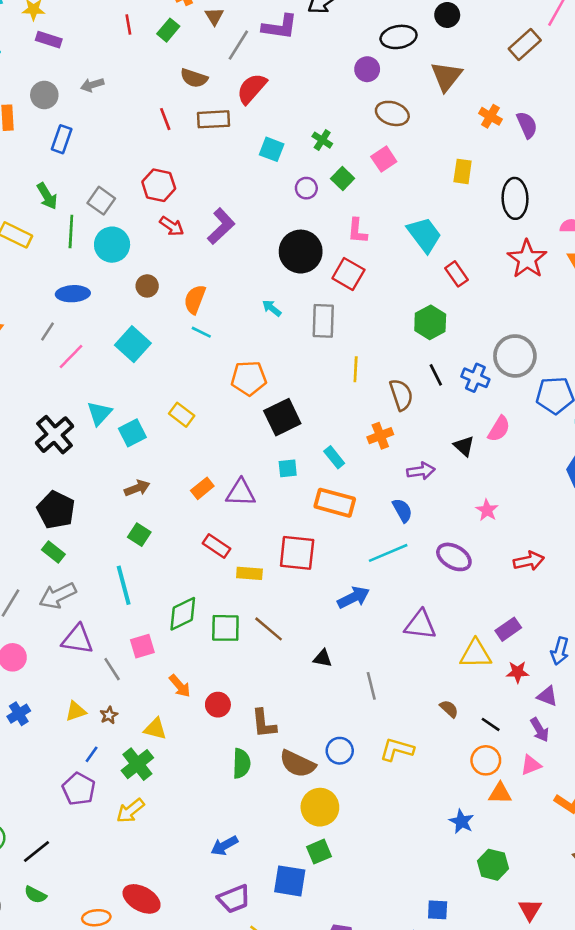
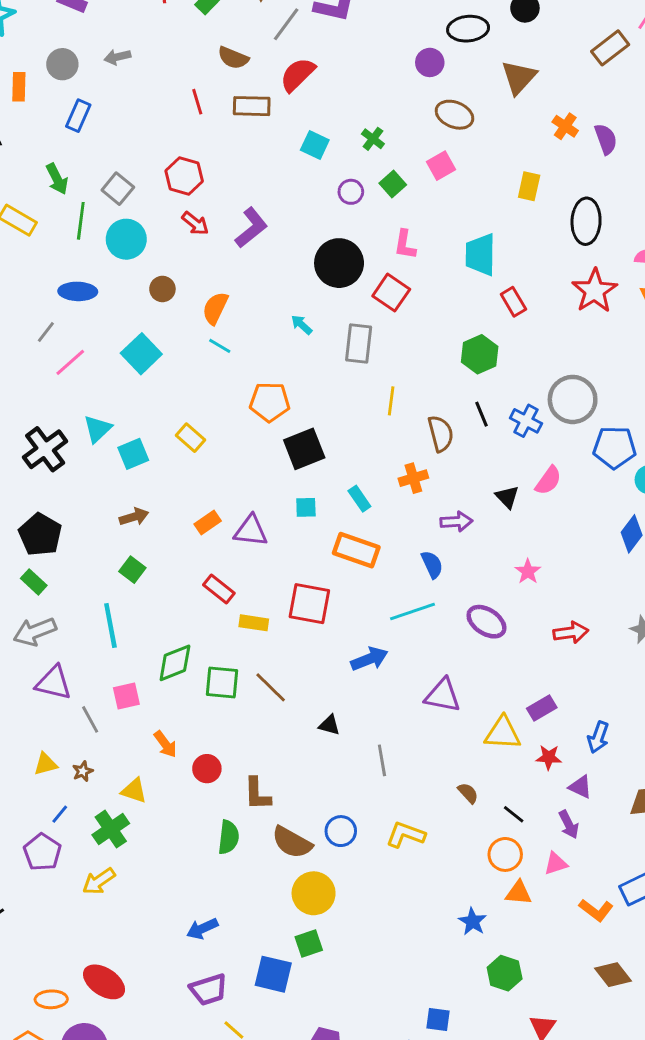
cyan trapezoid: (424, 235) -> (480, 255), turned -147

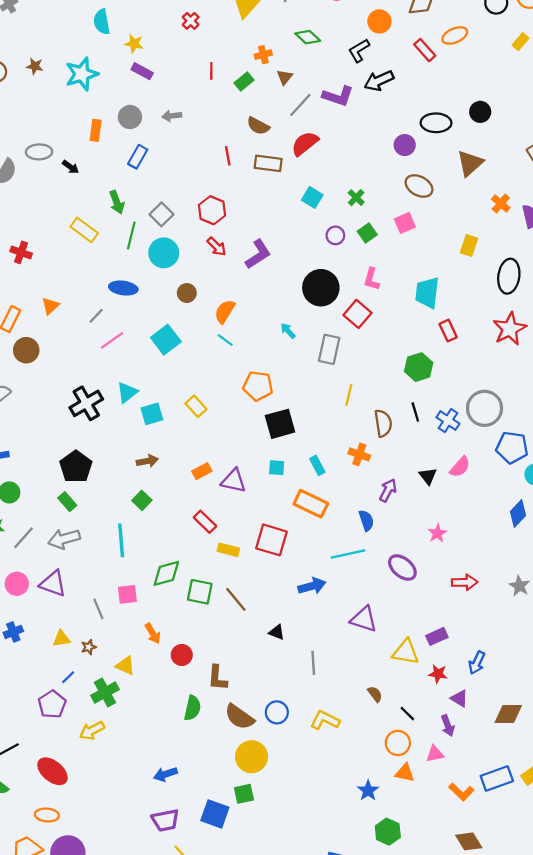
orange cross: (413, 478) -> (359, 454), turned 30
purple arrow: (456, 522) -> (388, 490), turned -65
purple triangle: (54, 683) -> (53, 584), moved
red ellipse: (104, 982) -> (52, 771), moved

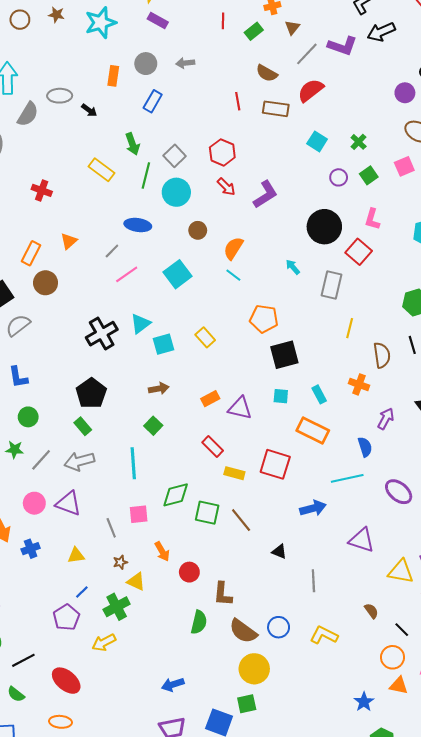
brown star: (89, 647) -> (120, 562), moved

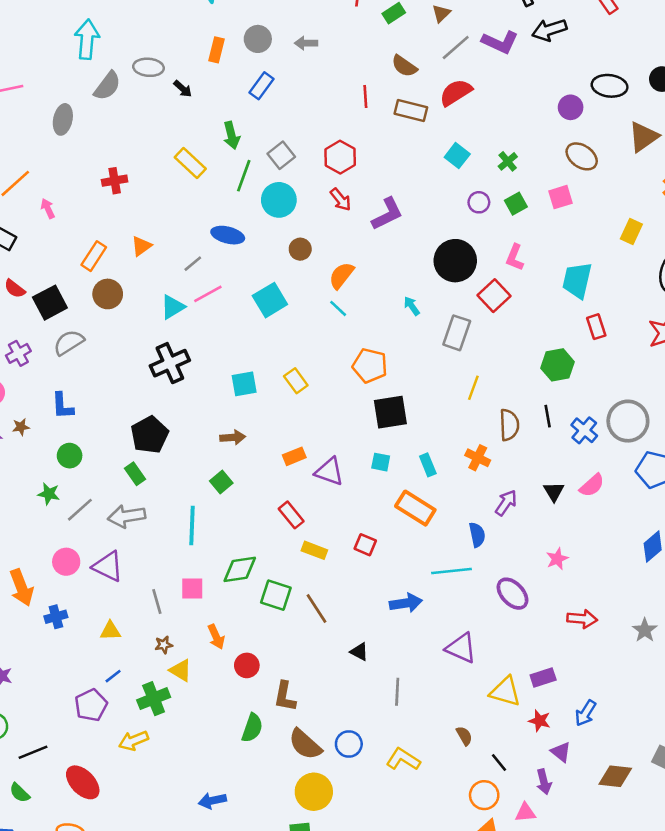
red cross: (42, 190) -> (115, 181), turned -36
cyan triangle: (140, 324) -> (173, 307), moved
red square: (275, 464) -> (365, 545), size x0.6

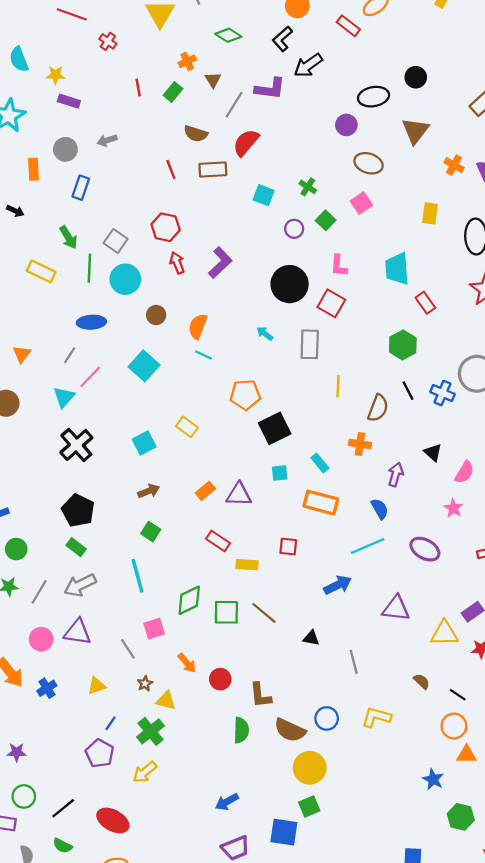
red arrow: (341, 200) -> (177, 263), turned -145
brown semicircle: (509, 425) -> (378, 408), turned 40
pink semicircle: (592, 485) -> (465, 472), moved

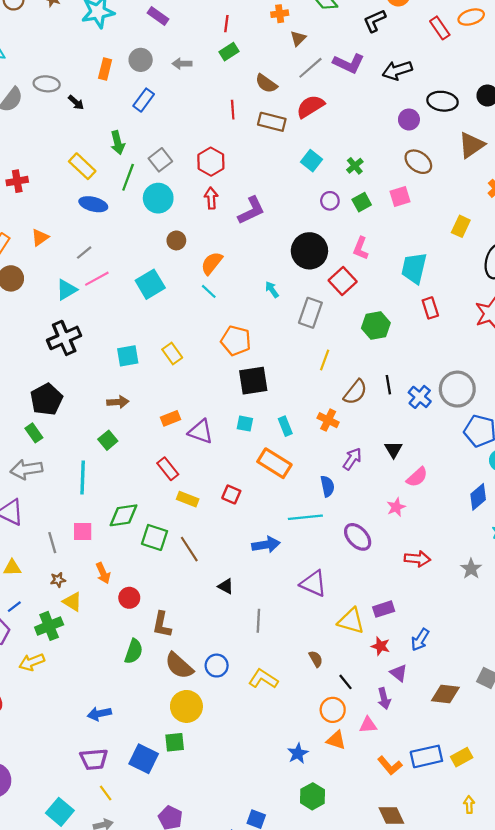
black arrow: (308, 65) -> (397, 70), moved
green rectangle: (173, 92) -> (229, 52), moved
blue ellipse: (91, 322) -> (93, 204), moved
green hexagon: (403, 345) -> (376, 325), moved

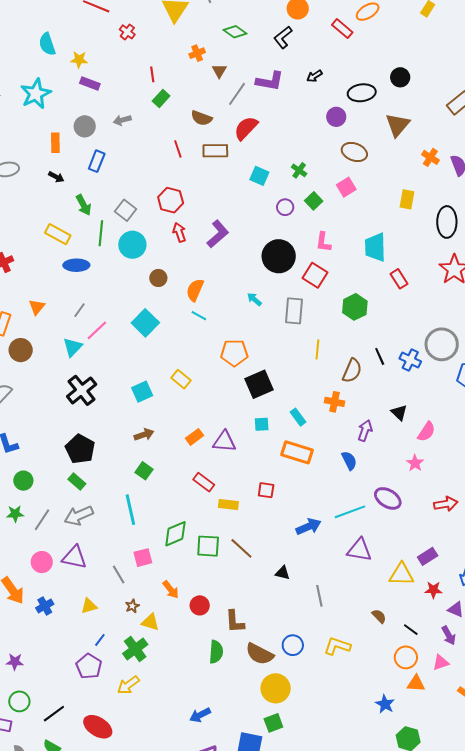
black arrow: (397, 70) -> (314, 76), size x0.6
black arrow: (76, 102) -> (56, 177), moved
cyan line: (305, 517) -> (350, 512), moved

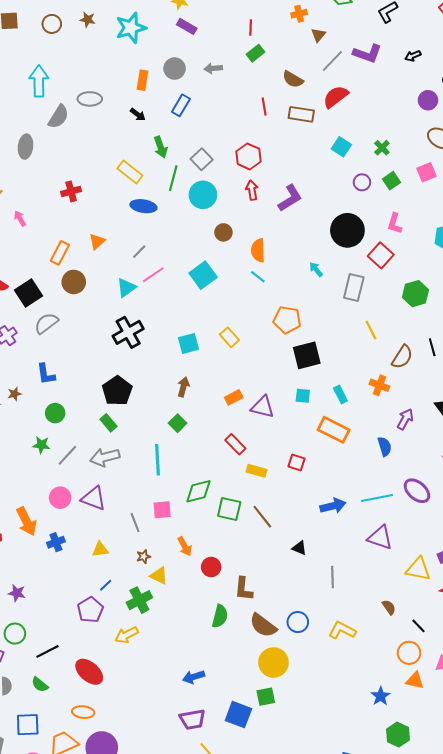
orange semicircle: (195, 290) -> (258, 250), turned -35
yellow line: (317, 349) -> (371, 330), turned -42
brown arrow: (144, 435) -> (183, 387), turned -66

